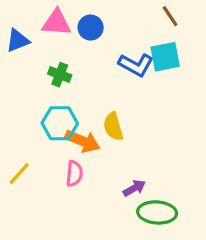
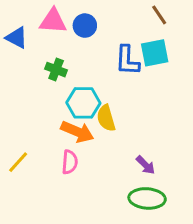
blue triangle: (18, 41) -> (17, 38), turned 50
blue L-shape: (136, 65) -> (127, 60), turned 64
cyan hexagon: (60, 123) -> (83, 103), moved
purple arrow: (134, 188) -> (146, 165), moved, turned 75

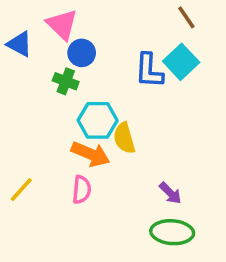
pink triangle: (53, 21) -> (62, 25), turned 40
blue circle: (85, 26) -> (82, 53), moved
cyan square: (155, 53) -> (181, 62), turned -32

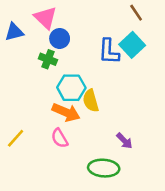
blue triangle: (20, 44) -> (14, 32), turned -42
pink semicircle: (82, 190) -> (60, 138), turned 144
green ellipse: (172, 232) -> (104, 168), moved

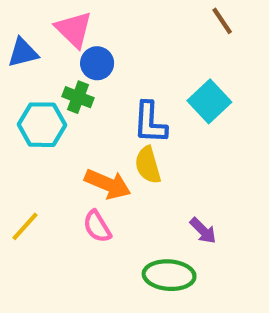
cyan square: (132, 45) -> (209, 101), moved
blue L-shape: (109, 51) -> (150, 123), moved
cyan hexagon: (71, 88) -> (42, 125), moved

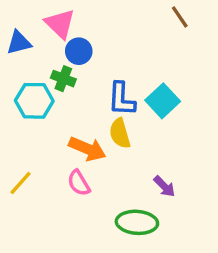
cyan square: (209, 101) -> (163, 101), moved

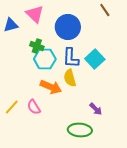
blue circle: (79, 51) -> (68, 27), moved, size x1.6
cyan hexagon: (34, 101) -> (45, 59), moved
pink semicircle: (79, 183) -> (34, 107), moved

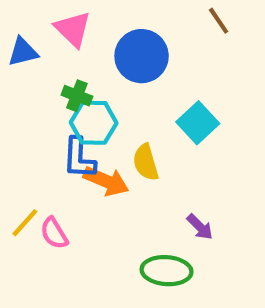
blue L-shape: (71, 58) -> (79, 158), moved
pink semicircle: (34, 107) -> (54, 233), moved

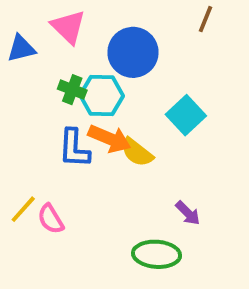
brown line: (219, 21) -> (206, 19), turned 56
cyan hexagon: (94, 123) -> (102, 95), moved
yellow semicircle: (146, 162) -> (137, 152), turned -36
orange arrow: (106, 181) -> (109, 139), moved

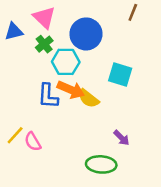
green cross: (72, 90) -> (44, 44), moved, turned 30
cyan square: (186, 115) -> (120, 75), turned -30

